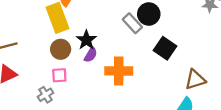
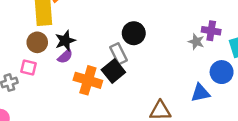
gray rectangle: (132, 23) -> (119, 54), moved
black square: (165, 48) -> (113, 71), moved

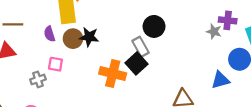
black star: (65, 41) -> (89, 37), turned 30
brown circle: (37, 42) -> (73, 39), moved
purple semicircle: (65, 56) -> (50, 34), moved, turned 119

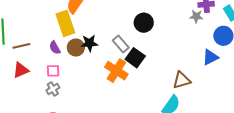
gray rectangle: (141, 47) -> (121, 44), moved
pink square: (55, 64) -> (53, 71), moved
orange cross: (113, 73) -> (116, 71), turned 30

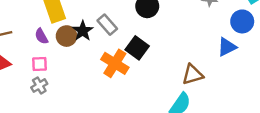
black star: (89, 43) -> (83, 31), turned -30
gray rectangle: (121, 44) -> (107, 25), moved

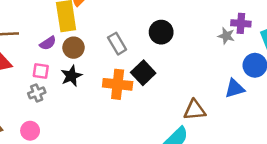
black star: (83, 31) -> (71, 76), moved
purple semicircle: (41, 36) -> (48, 43), turned -105
orange cross: (115, 63) -> (118, 84), turned -36

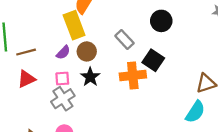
gray cross: (37, 93) -> (63, 99), size x1.5

